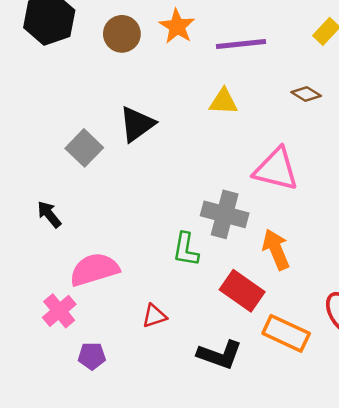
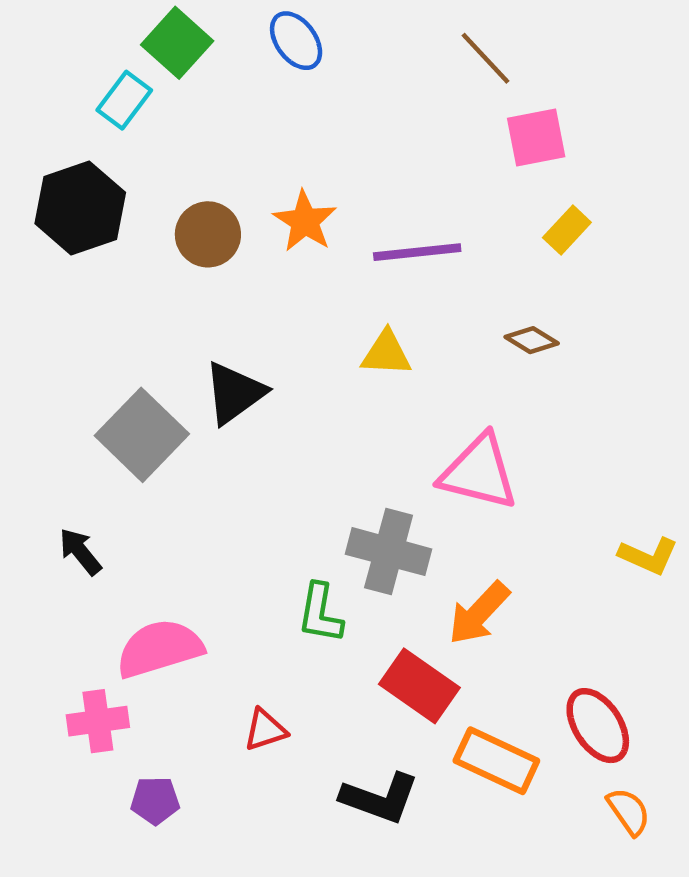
gray square: (84, 148) -> (142, 435), size x1.4
orange arrow: (276, 249) -> (479, 613), turned -114
pink cross: (59, 311) -> (98, 721), turned 32

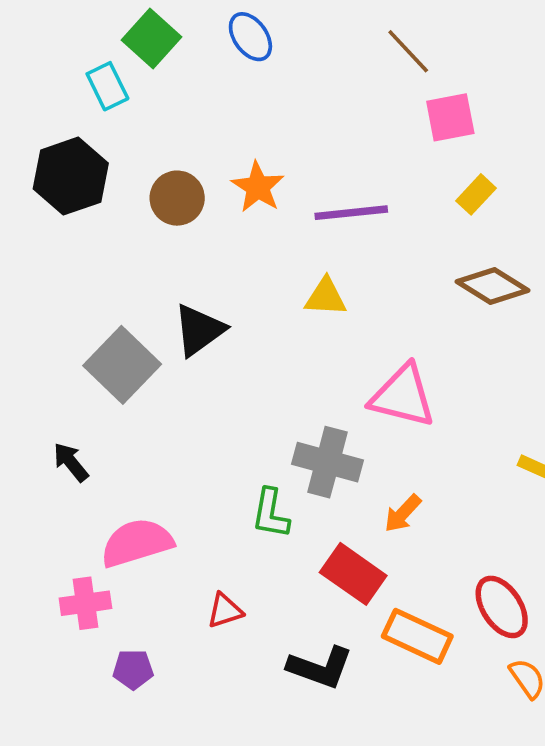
cyan rectangle: (124, 100) -> (107, 86), turned -63
brown diamond: (532, 340) -> (493, 286), moved, size x1.6
orange arrow: (479, 613) -> (403, 513), size x0.7

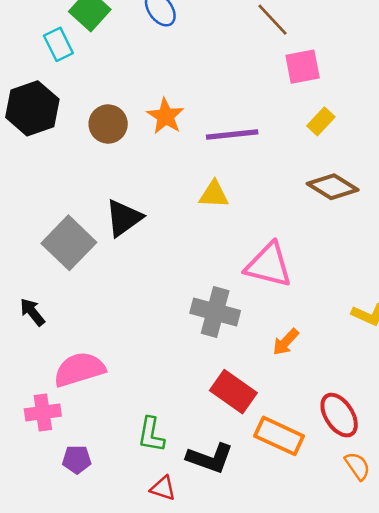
green L-shape: (271, 513) -> (151, 435), moved
orange arrow: (403, 513) -> (286, 342), moved
red triangle: (225, 611) -> (163, 488), moved, turned 36

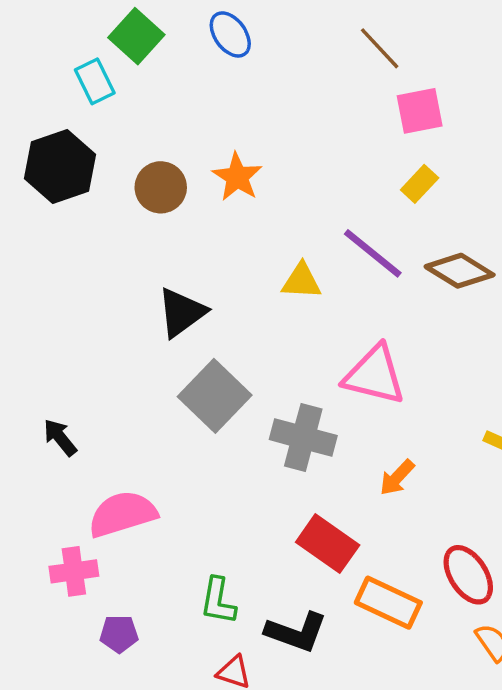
yellow rectangle: (321, 121) -> (420, 184), moved
purple line: (232, 134) -> (373, 253), moved, turned 45
gray square: (69, 243) -> (215, 396), moved

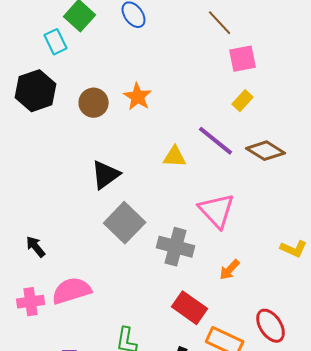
pink triangle: (374, 375) -> (217, 211), turned 33
pink cross: (74, 571) -> (31, 302), moved

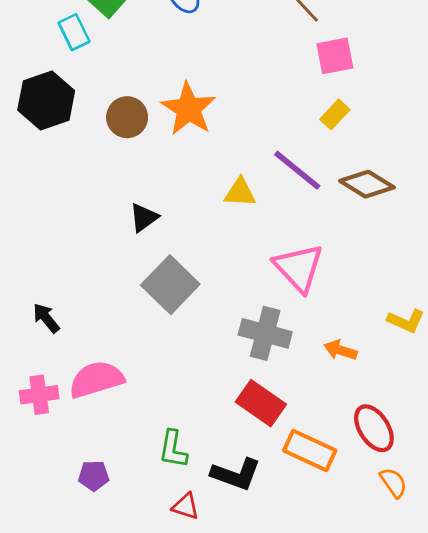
orange star: (138, 97) -> (188, 109), size x1.4
black triangle: (106, 175) -> (144, 218), size x0.7
gray cross: (176, 247) -> (265, 333), moved
orange arrow: (230, 270) -> (340, 350), moved, turned 65

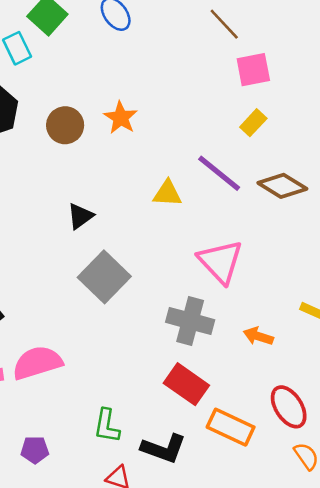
orange star: (188, 109) -> (121, 118), size x0.7

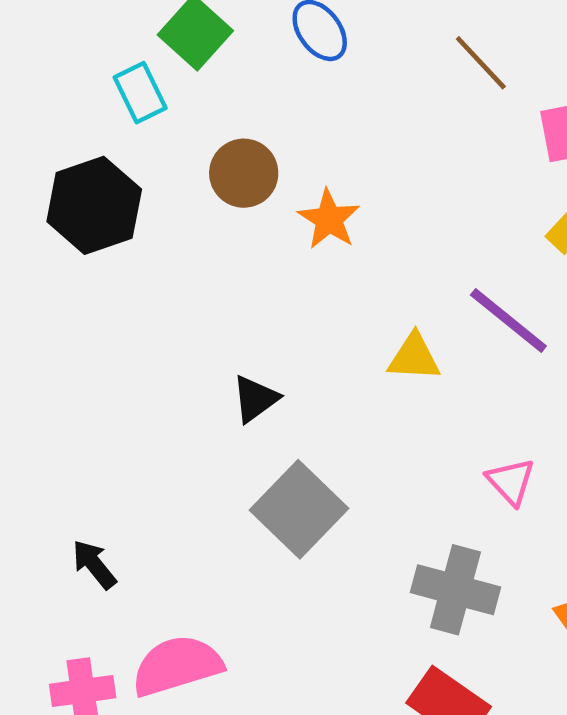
brown line: (224, 24) -> (481, 63), moved
brown circle: (65, 125) -> (244, 173), moved
pink triangle: (220, 262) -> (511, 482), size x0.6

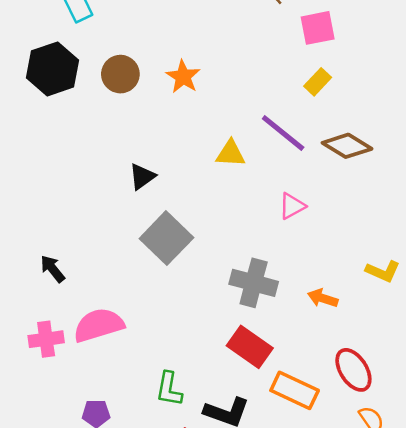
brown circle: (244, 173) -> (120, 74), moved
pink triangle: (511, 482) -> (292, 206), moved, turned 44

